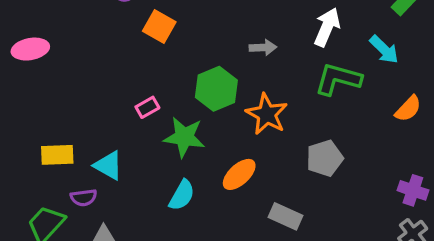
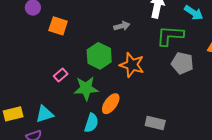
gray pentagon: (325, 158) -> (182, 63), moved, turned -30
cyan triangle: (108, 165) -> (45, 114), turned -36
orange ellipse: (239, 174) -> (111, 104), moved

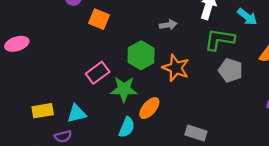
pink rectangle: (61, 75) -> (98, 73), size x1.5

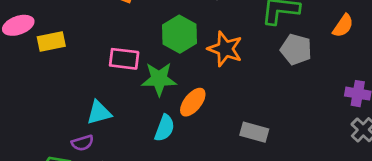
pink rectangle: (98, 73) -> (124, 59), turned 45
yellow rectangle: (43, 111) -> (51, 41), moved

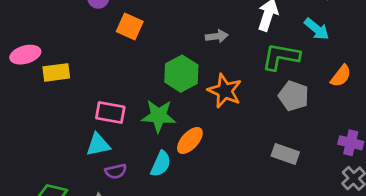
pink rectangle: (124, 59) -> (110, 113), moved
gray rectangle: (254, 132) -> (285, 154), moved
purple semicircle: (82, 143) -> (116, 171), moved

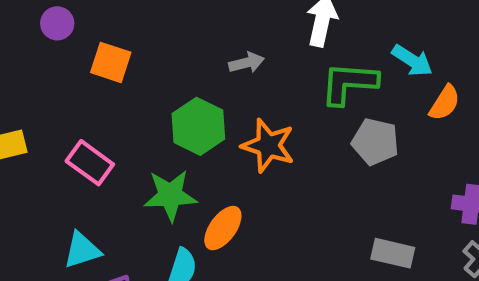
cyan arrow: (317, 29) -> (412, 60), moved
pink rectangle: (110, 113) -> (90, 163), moved, turned 32
gray rectangle: (285, 154) -> (393, 253), moved

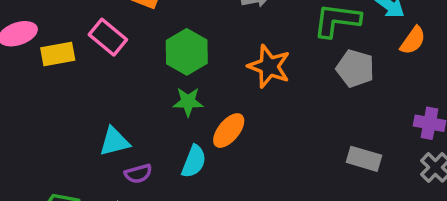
green hexagon: (198, 126) -> (187, 52), moved
pink rectangle: (90, 163) -> (108, 37), moved
green star: (170, 195) -> (188, 102), size x0.7

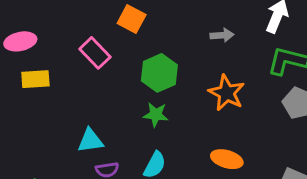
yellow rectangle: (58, 54) -> (35, 79), moved
orange ellipse: (229, 131) -> (227, 159), moved, turned 60

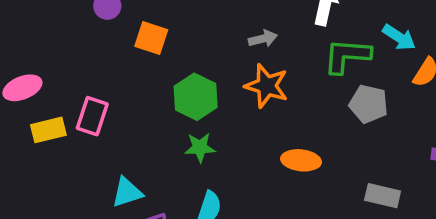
pink rectangle: (95, 53) -> (92, 116), moved, turned 72
orange star: (227, 93) -> (267, 86), moved
orange ellipse: (227, 159) -> (301, 160), moved

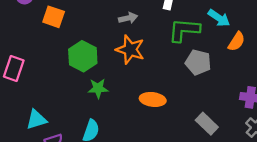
green star: (200, 147) -> (98, 88), moved
gray rectangle: (383, 196) -> (207, 124), turned 30

